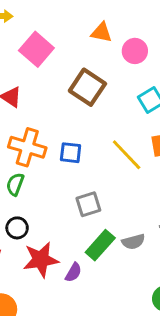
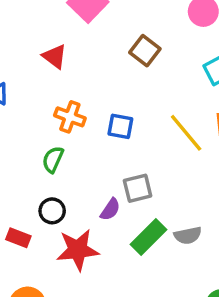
brown square: (87, 87) -> (145, 51), size x0.7
orange cross: (27, 147) -> (70, 117), size x0.7
purple semicircle: (73, 272) -> (110, 209), moved

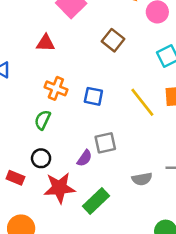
red triangle: (55, 56) -> (45, 43), turned -36
green rectangle: (149, 237) -> (96, 201), moved

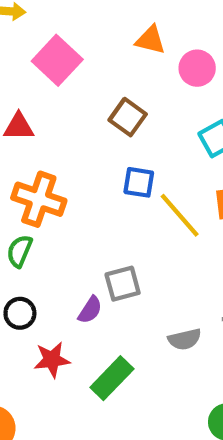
orange cross: (56, 88) -> (39, 199), size x1.4
blue square: (93, 96) -> (139, 182), moved
red star: (59, 188) -> (52, 360), size x0.7

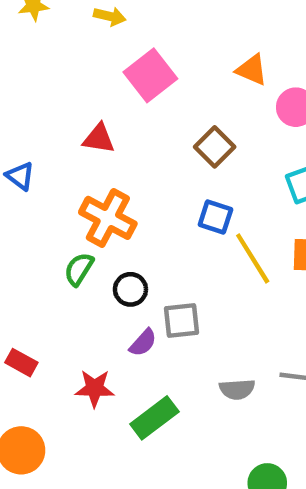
black circle: (20, 313) -> (130, 289), moved

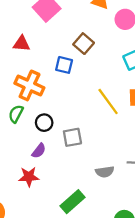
blue square: (215, 217) -> (64, 65), moved
purple semicircle: (143, 343) -> (39, 151), moved
green rectangle: (154, 418) -> (73, 202), moved

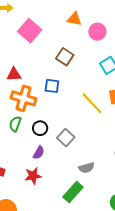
red triangle: (22, 44) -> (14, 74), moved
blue square: (64, 65) -> (52, 86), moved
gray square: (72, 137) -> (66, 138), turned -30
gray semicircle: (105, 172) -> (86, 168), moved

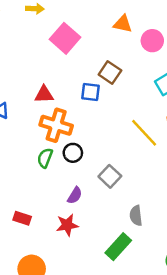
blue square: (52, 86) -> (90, 92), moved
black circle: (40, 128) -> (73, 153), moved
gray semicircle: (86, 168) -> (136, 216), turned 98

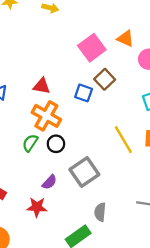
pink square: (65, 38) -> (92, 48), moved
gray square: (110, 176) -> (84, 172), size x1.4

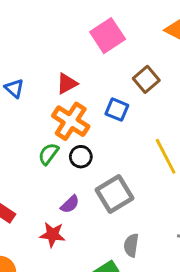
pink square: (92, 48) -> (108, 36), moved
red triangle: (42, 86) -> (67, 84), turned -42
blue square: (84, 93) -> (117, 110), moved

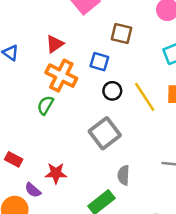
brown square: (146, 79) -> (122, 33), turned -30
black circle: (81, 157) -> (112, 91), moved
purple semicircle: (70, 204) -> (33, 190), moved, turned 90

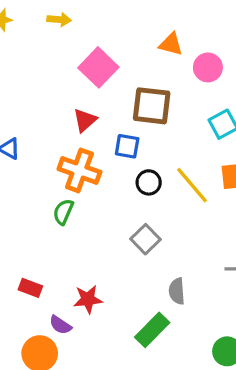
brown square: (122, 33) -> (152, 106), size x1.4
red triangle: (55, 44) -> (85, 120), moved
gray square: (105, 133) -> (146, 239), size x0.7

